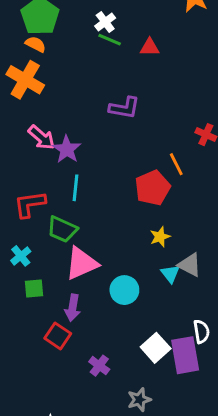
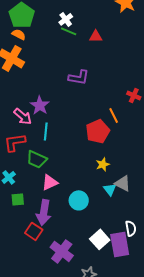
pink arrow: (41, 137) -> (23, 116), moved
pink triangle: (81, 263) -> (50, 182), size x0.7
purple arrow: (73, 308) -> (44, 212), size x1.4
purple cross: (99, 366) -> (62, 251), size x1.6

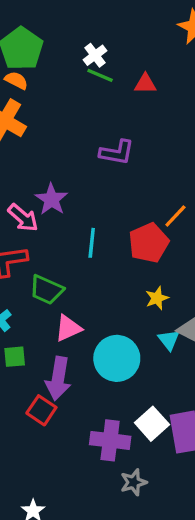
orange line: (114, 115) -> (175, 216), turned 70
cyan line: (46, 131) -> (92, 243), moved
cyan circle: (79, 200) -> (117, 358), size x1.4
purple cross: (62, 251) -> (110, 440), moved, turned -30

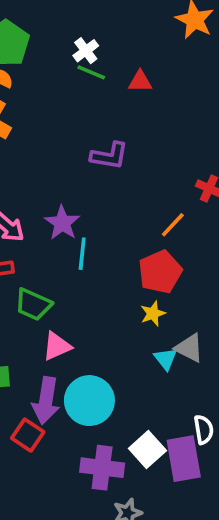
purple star: (51, 199) -> (62, 223), moved
red pentagon: (149, 243) -> (160, 272), moved
cyan circle: (117, 358) -> (89, 401), moved

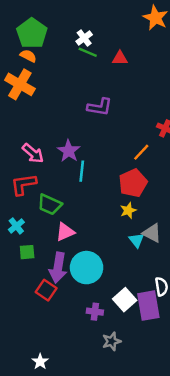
purple cross: (102, 468) -> (95, 312), size x0.6

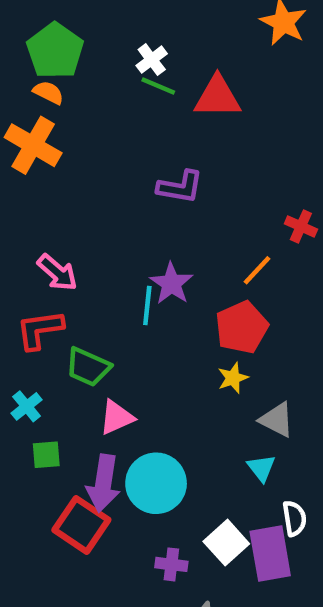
red triangle: (120, 58) -> (217, 97), size x1.6
purple star: (69, 151) -> (171, 284), moved
cyan triangle: (136, 240) -> (261, 468), moved
red square: (46, 290) -> (81, 525), size x1.4

